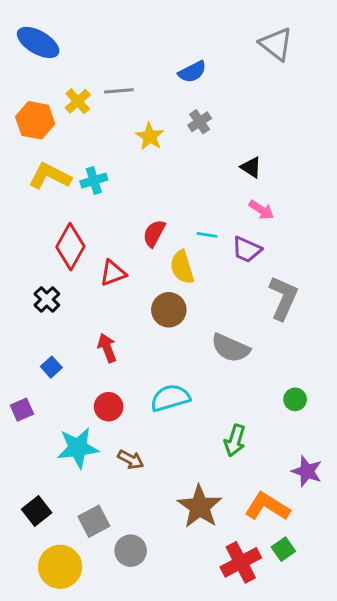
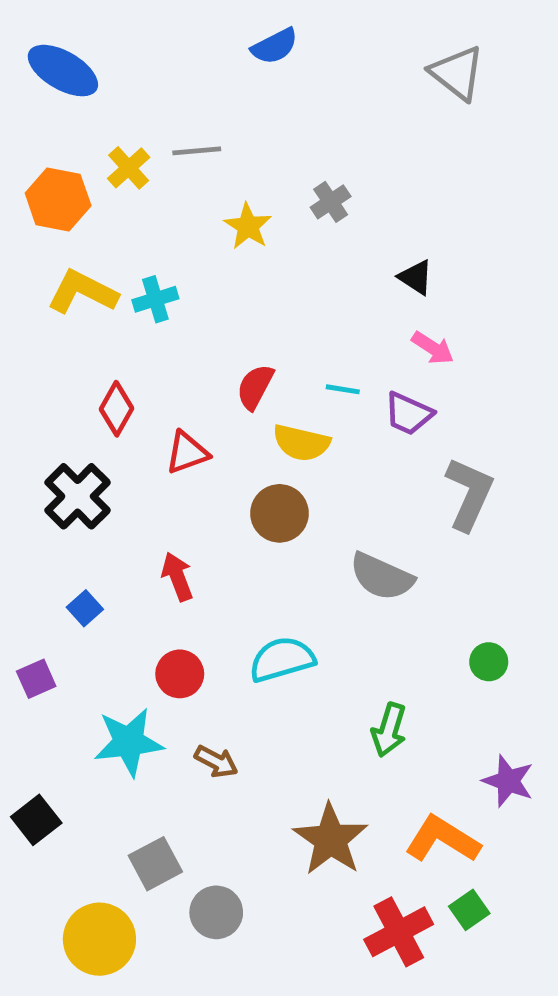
blue semicircle: (192, 72) -> (275, 46), moved
red diamond: (70, 247) -> (116, 409), size x0.7
yellow semicircle: (182, 267) -> (301, 443), turned -60
black cross: (47, 299) -> (78, 496), size x1.5
black square: (37, 511) -> (36, 820), moved

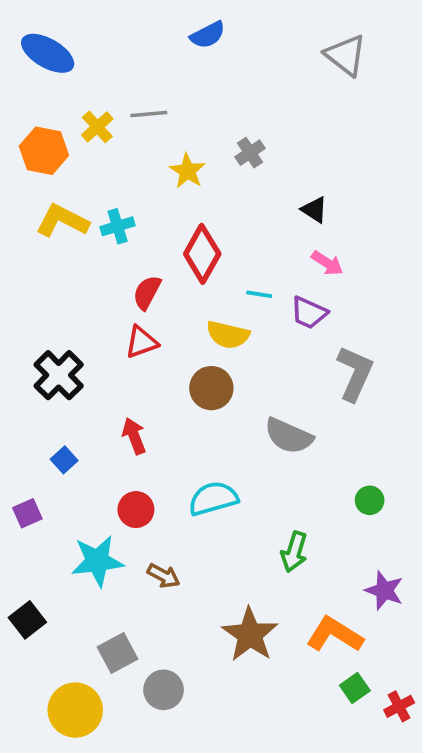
red semicircle: (255, 387) -> (147, 292), moved
red diamond: (116, 409) -> (202, 254), moved, size x1.4
red cross: (399, 932) -> (399, 706), moved, size x0.6

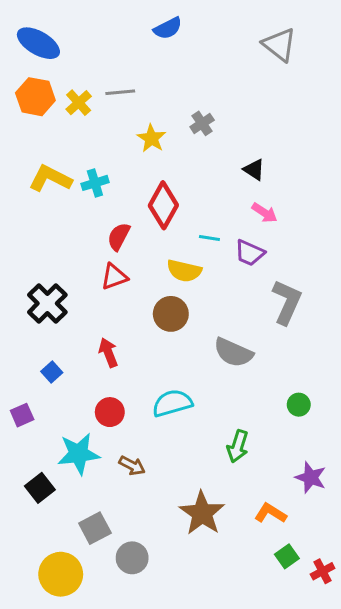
orange hexagon: (44, 151) -> (35, 97), moved
black square: (27, 620) -> (40, 488), moved
orange L-shape: (335, 635) -> (270, 513), size x0.7

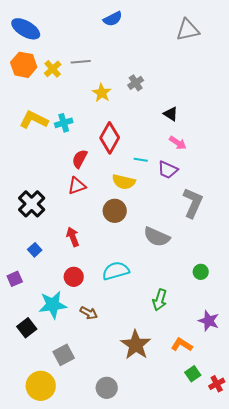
gray triangle: (279, 45) -> (188, 30), turned -50
gray circle: (132, 558) -> (107, 388), moved

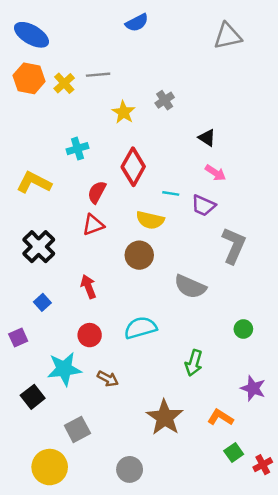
yellow L-shape: (34, 120) -> (34, 182), moved

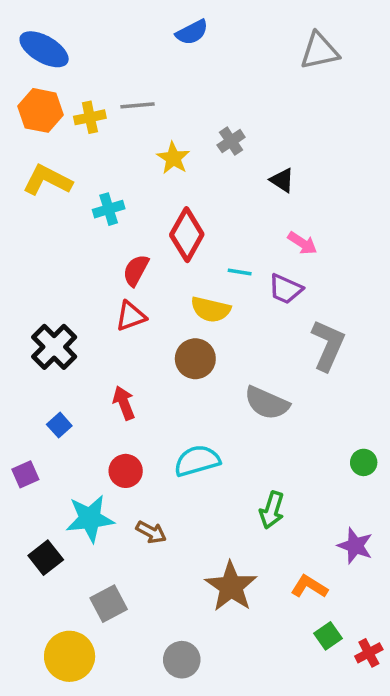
yellow cross: (64, 83) -> (90, 117), turned 30
black triangle: (207, 138) -> (282, 180), moved
yellow L-shape: (34, 182) -> (47, 180), moved
green circle: (243, 329) -> (364, 462), moved

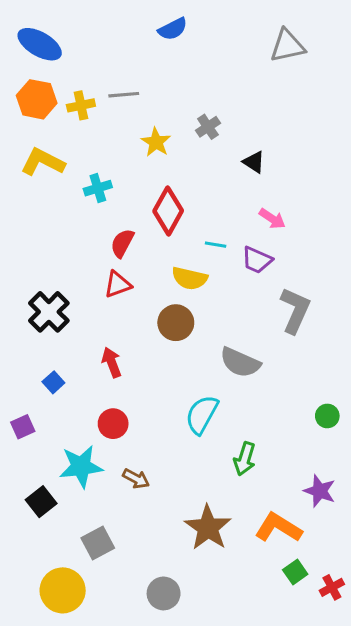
cyan semicircle: (197, 461) -> (202, 414), moved, turned -45
orange L-shape: (309, 587) -> (278, 528), size x1.4

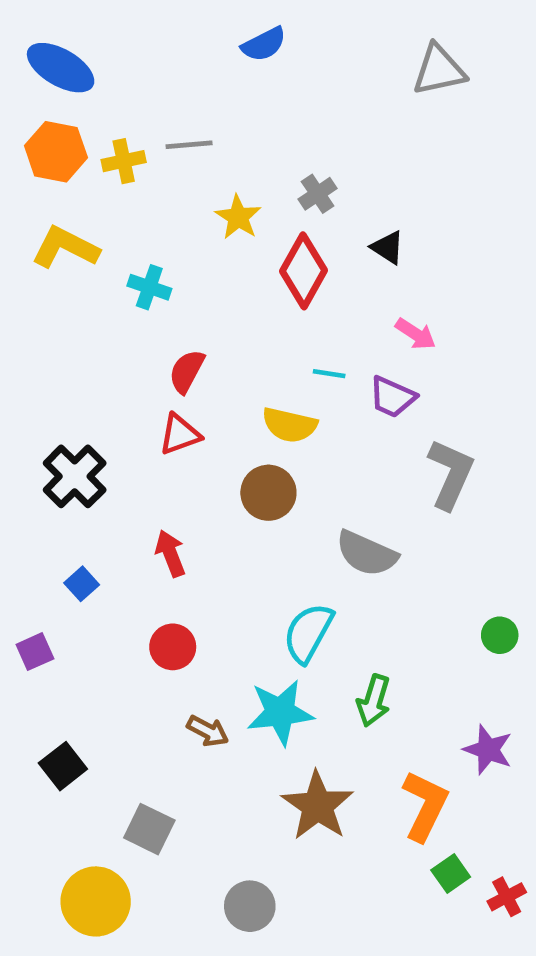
cyan cross: (98, 188) -> (149, 287), turned 36
red diamond: (168, 211) -> (304, 271), moved
cyan star: (81, 466) -> (280, 712), moved
orange L-shape: (278, 528) -> (425, 806), turned 84
gray square: (98, 543) -> (149, 829), turned -36

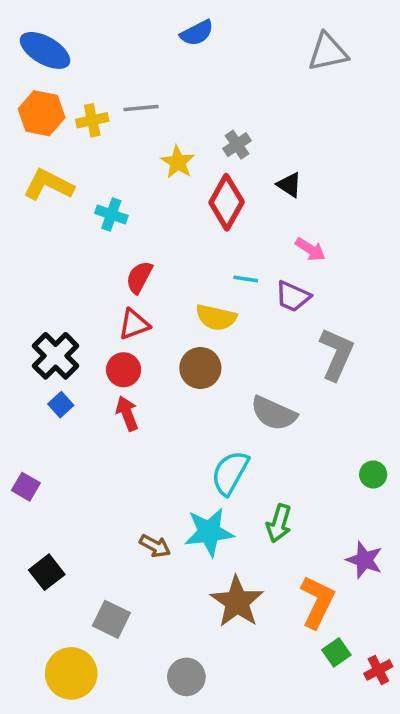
blue square: (82, 584) -> (61, 405), moved
red circle: (173, 647) -> (124, 370), moved
purple square: (35, 652) -> (26, 487), turned -36

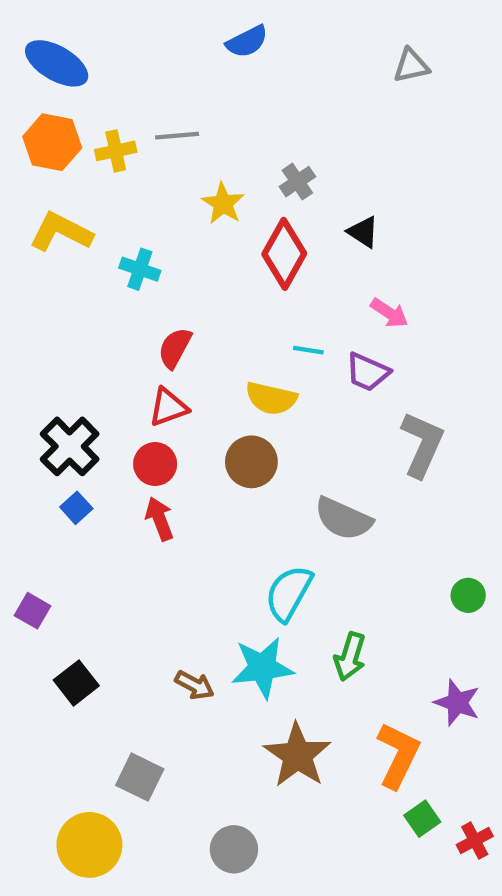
gray triangle: (328, 52) -> (411, 66), size x0.7
black square: (47, 572) -> (76, 683), moved

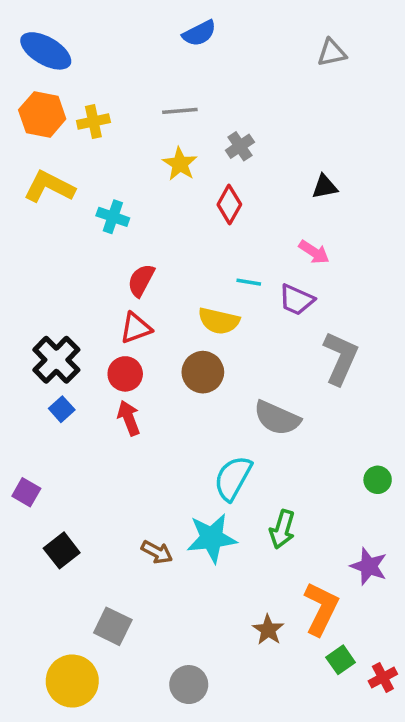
gray line: (177, 136) -> (180, 111), moved
black triangle: (363, 232) -> (325, 187), moved, turned -44
red diamond: (284, 254) -> (229, 204), size x0.7
brown star: (297, 755) -> (268, 630), moved, size x0.6

